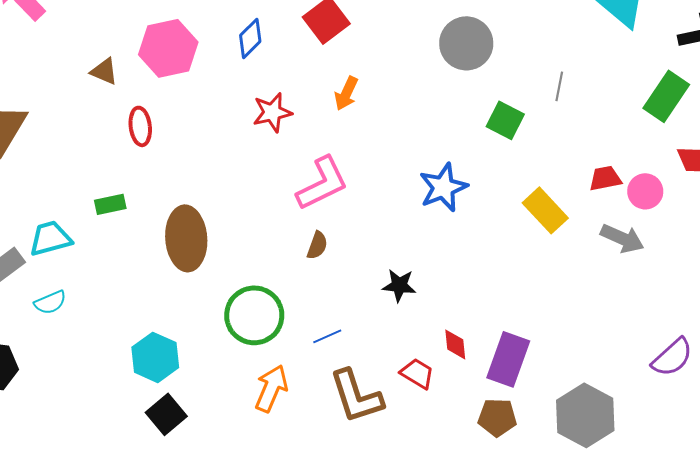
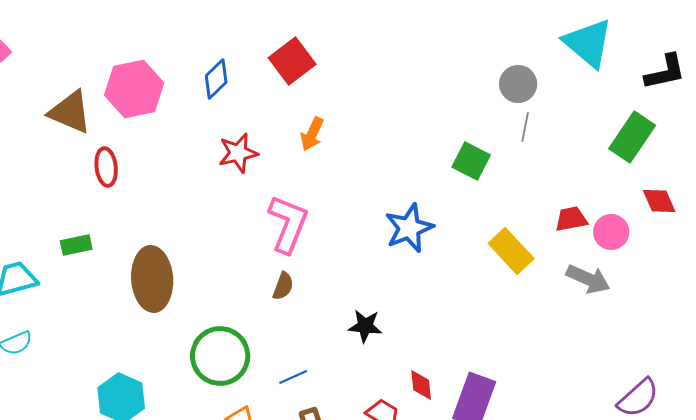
gray circle: (466, 43) -> (518, 84), moved, size x0.7
brown triangle: (104, 71) -> (70, 112), size x1.6
pink L-shape: (322, 183) -> (288, 224), turned -42

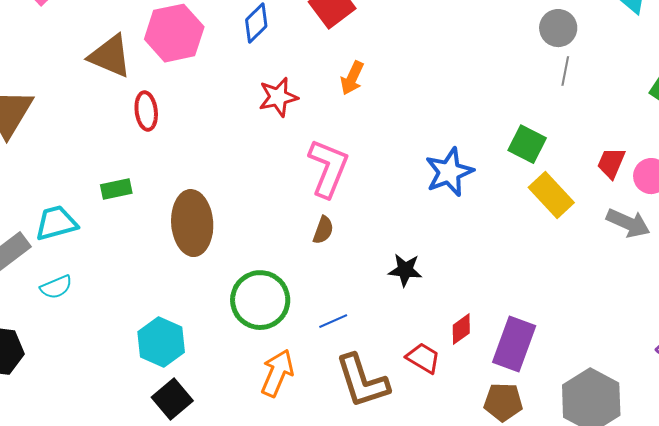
green square: (471, 161) -> (527, 144), moved
red trapezoid: (571, 219) -> (611, 163), turned -56
red diamond: (421, 385) -> (461, 329), turned 60

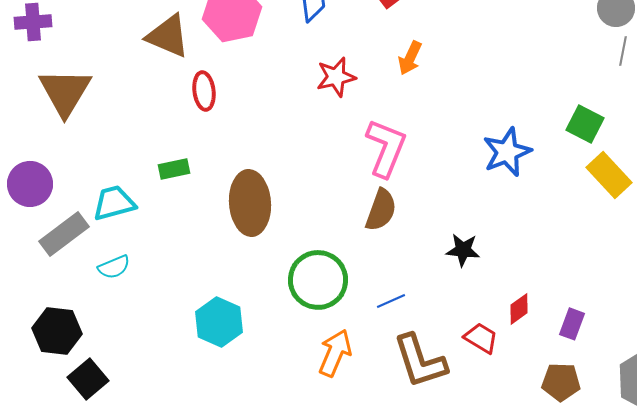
brown semicircle: (323, 230) -> (381, 210), size x1.5
purple rectangle: (514, 344) -> (572, 324), size x0.6
black square: (172, 399) -> (88, 379), moved

